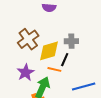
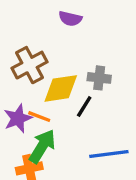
orange line: (54, 69) -> (39, 117), moved

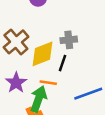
orange line: (39, 117) -> (48, 83), moved

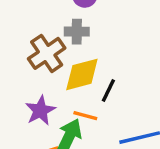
gray cross: (69, 40) -> (77, 32), moved

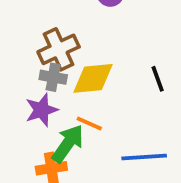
gray cross: (77, 32) -> (53, 77), moved
black line: (108, 91) -> (158, 79), moved, turned -55

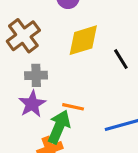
brown cross: (59, 49) -> (23, 36), moved
yellow diamond: (93, 78) -> (83, 40), moved

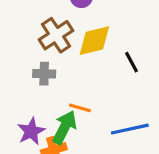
brown cross: (23, 36) -> (56, 35), moved
purple star: (32, 104) -> (31, 131), moved

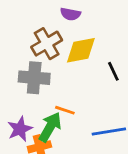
gray cross: (44, 74) -> (34, 78), size x1.5

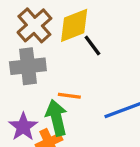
black line: (113, 71) -> (92, 45), moved
green arrow: (50, 127) -> (56, 118), turned -32

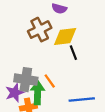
gray cross: (28, 66) -> (26, 80), moved
orange line: (69, 96) -> (50, 81), turned 32

